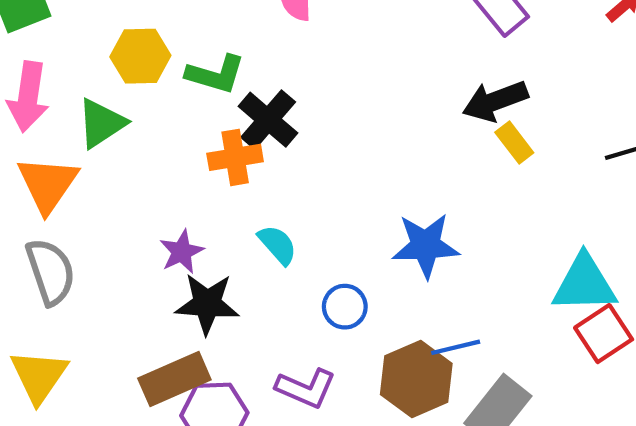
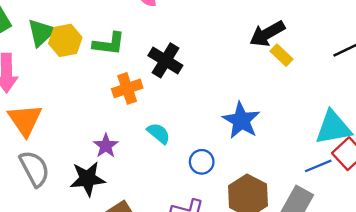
black cross: (268, 120) -> (165, 60), moved
green triangle: (101, 123) -> (41, 33), moved
blue star: (426, 245) -> (241, 120), turned -30
black star: (207, 304) -> (88, 179), moved
blue line: (456, 347) -> (318, 166), moved

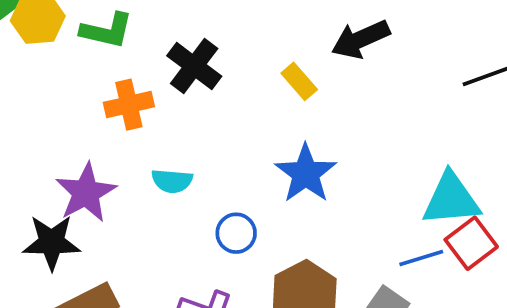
yellow rectangle: (282, 55) -> (299, 81), moved
cyan semicircle: (159, 133) -> (172, 181), turned 140
purple star: (106, 146) -> (86, 193), size x1.5

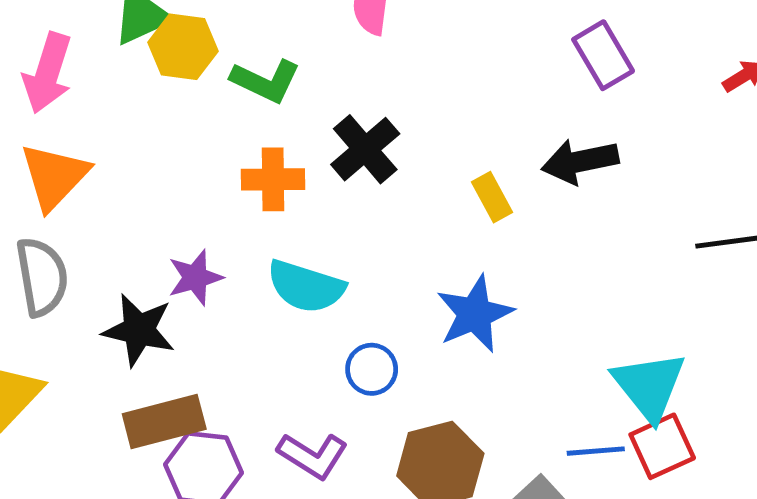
cyan semicircle: (172, 181) -> (306, 287), size x1.5
purple star: (86, 193) -> (195, 277), size x0.7
cyan triangle: (451, 199) -> (649, 386), turned 44

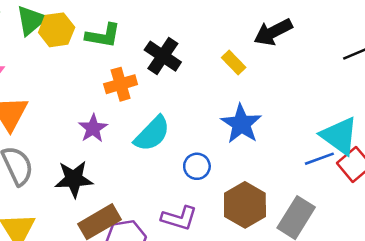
purple star: (195, 277) -> (93, 128), moved
cyan semicircle: (306, 287) -> (152, 134), turned -48
blue line: (596, 451) -> (319, 159), moved

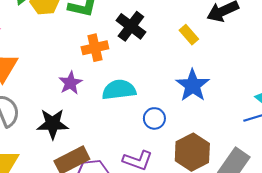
cyan semicircle: (152, 134) -> (119, 90), turned -144

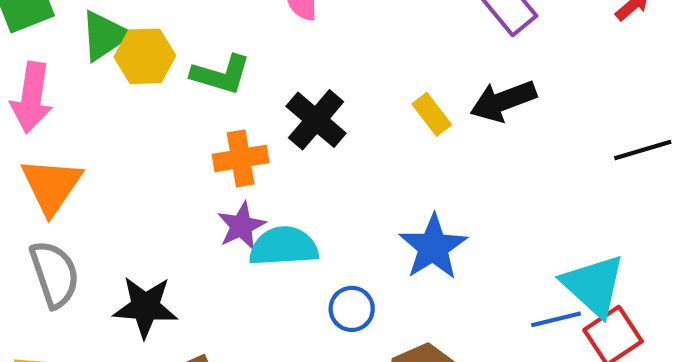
yellow rectangle: (189, 35) -> (432, 114), moved
purple star: (70, 83) -> (241, 226), moved

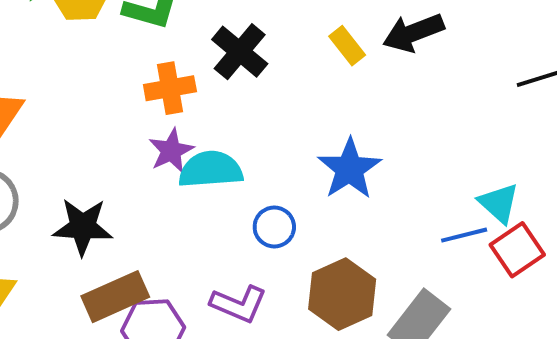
cyan triangle: (594, 285) -> (499, 203), size x0.7

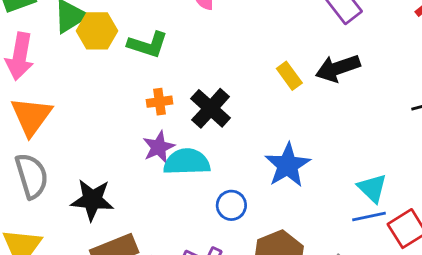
black cross: (240, 52) -> (211, 108), moved
orange cross: (170, 88) -> (160, 102), size x0.7
cyan triangle: (499, 203) -> (372, 188), moved

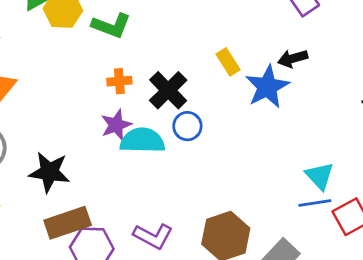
black arrow: (338, 68) -> (293, 58), size x0.7
yellow rectangle: (289, 76) -> (228, 62), moved
blue star: (288, 165) -> (267, 87), moved
blue circle: (231, 205) -> (187, 126), moved

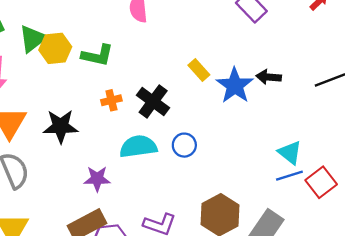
black arrow: (293, 58) -> (269, 77), moved, turned 30
purple star: (116, 125) -> (97, 179), moved, turned 30
blue circle: (187, 126) -> (184, 145), moved
black star: (49, 172) -> (61, 126), moved

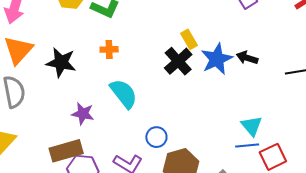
black cross: (153, 101) -> (178, 61), moved
blue circle: (184, 145) -> (156, 137), moved
cyan semicircle: (138, 147) -> (124, 94), turned 48

